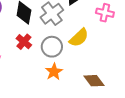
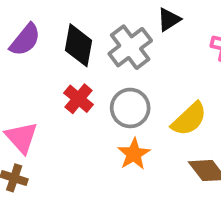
yellow semicircle: (79, 38) -> (189, 119), moved

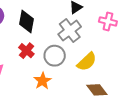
gray cross: (130, 47) -> (70, 31), moved
orange star: (134, 154) -> (43, 81), moved

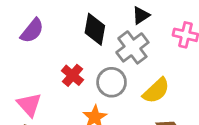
black diamond: (26, 21) -> (95, 29), moved

